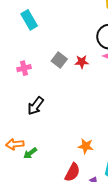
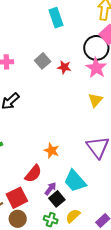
cyan rectangle: (29, 20) -> (56, 18), moved

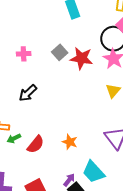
red star: (64, 67) -> (81, 58), size x1.6
red semicircle: (33, 174) -> (36, 144), moved

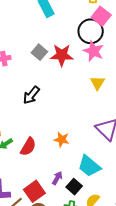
black arrow: (28, 93) -> (31, 95), moved
purple arrow: (69, 180) -> (57, 178), moved

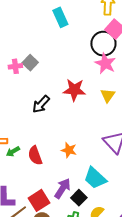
gray square: (39, 52) -> (30, 63), moved
red star: (62, 55) -> (74, 90), moved
red semicircle: (28, 147) -> (35, 156), turned 126
purple arrow: (57, 178) -> (63, 188), size x1.5

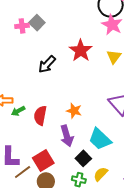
red star: (74, 90) -> (81, 51), turned 30
red semicircle: (35, 156) -> (40, 116), turned 30
purple arrow: (63, 188) -> (67, 136), moved, turned 130

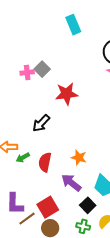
red star: (81, 51) -> (67, 94), moved, turned 30
black arrow: (47, 64) -> (41, 123), moved
purple arrow: (67, 136) -> (71, 183), turned 145

